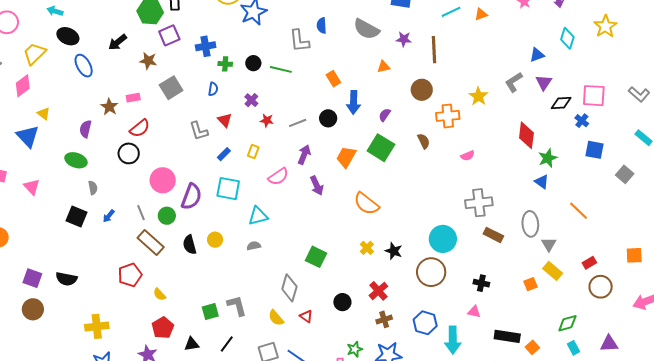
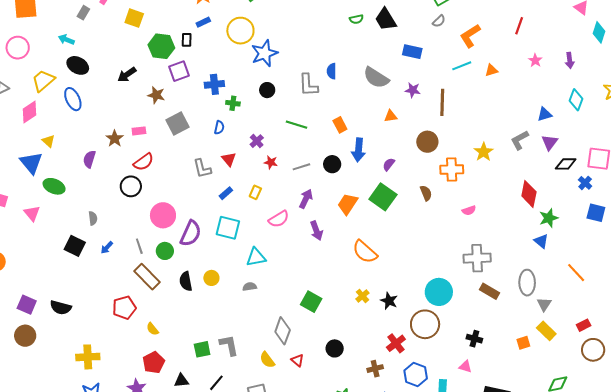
black circle: (253, 63) -> (267, 90), moved
blue ellipse: (84, 66) -> (73, 99), moved
green line: (281, 69) -> (296, 125), moved
green ellipse: (76, 160) -> (54, 186), moved
red cross: (378, 291) -> (396, 343), moved

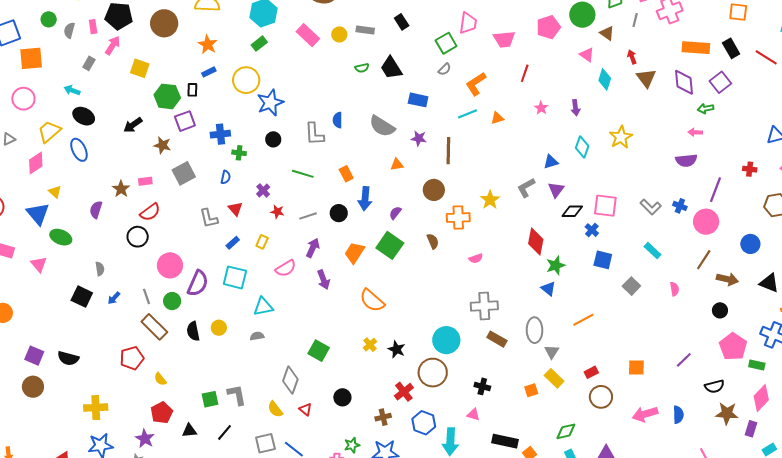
orange line: (576, 273) -> (583, 320), turned -75

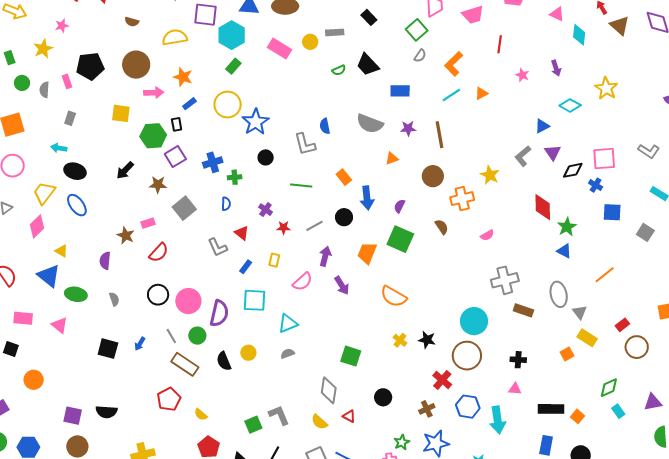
pink arrow: (113, 45) -> (154, 93), moved, turned 66
cyan diamond: (582, 147) -> (570, 105), turned -70
black circle: (138, 237) -> (158, 295), moved
gray semicircle: (100, 269) -> (114, 299), moved

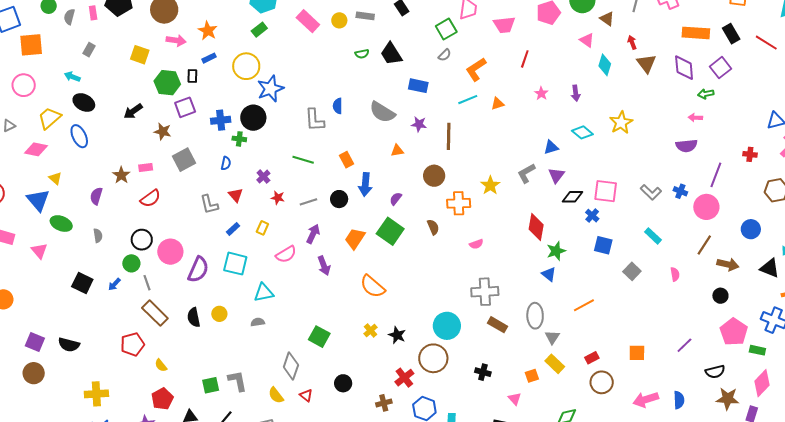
black circle: (266, 157) -> (253, 118), moved, size x1.6
pink diamond: (37, 226) -> (36, 149), turned 45
green circle: (197, 336) -> (131, 263), moved
pink triangle: (515, 389) -> (515, 399), moved, turned 32

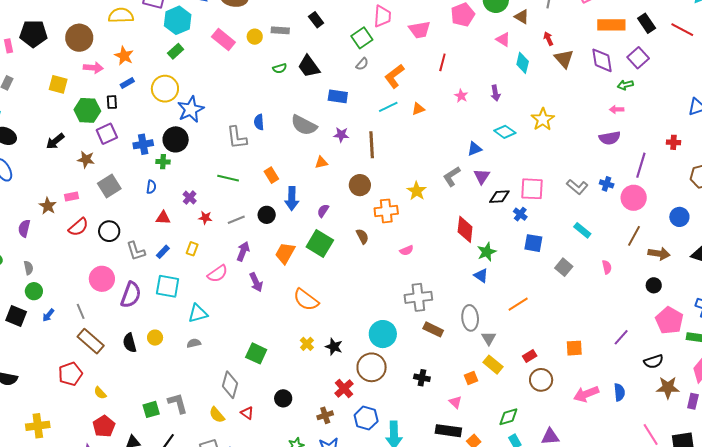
red triangle: (236, 195) -> (163, 218), turned -42
gray L-shape: (209, 204) -> (136, 251), moved
black circle: (142, 240) -> (109, 231), moved
green circle: (131, 263) -> (34, 291), moved

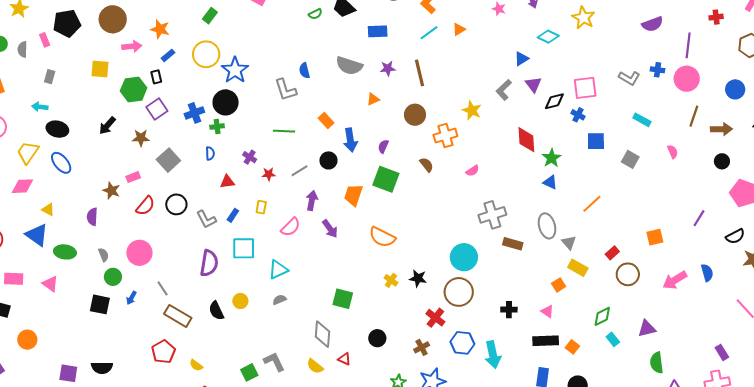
pink circle: (102, 279) -> (139, 253), moved
black cross: (422, 378) -> (509, 310), moved

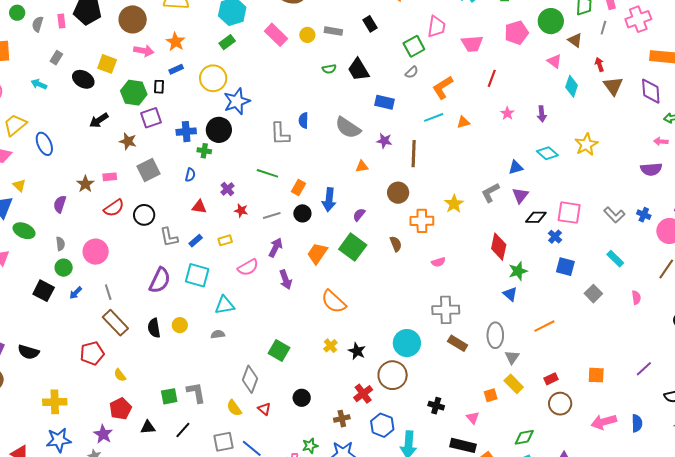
orange rectangle: (326, 121) -> (299, 188), moved, turned 56
black ellipse: (57, 129) -> (83, 79), moved
yellow rectangle: (261, 207) -> (225, 240), turned 48

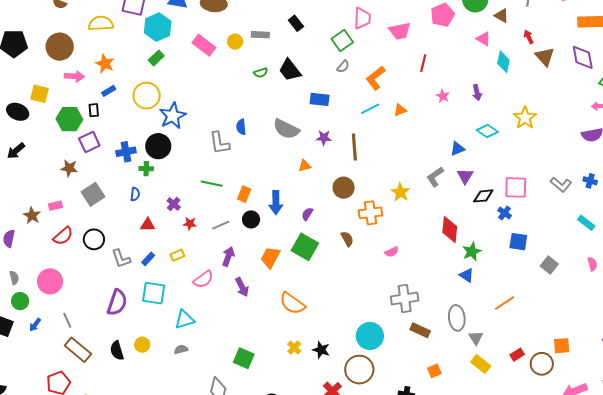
black arrow: (99, 120) -> (16, 151), moved
cyan rectangle: (615, 259) -> (586, 223), moved
orange square: (491, 395) -> (434, 371), moved
brown circle: (560, 404) -> (542, 364), moved

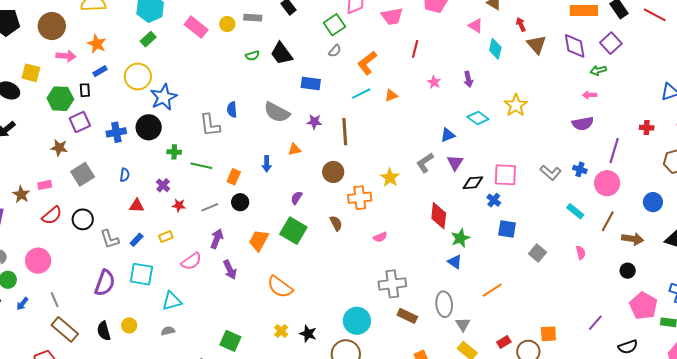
green cross: (146, 169) -> (174, 152), moved
blue arrow: (276, 203) -> (267, 164), moved, size x0.7

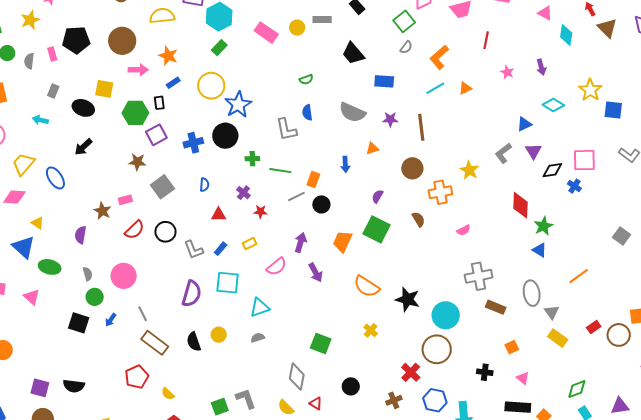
green semicircle: (252, 56) -> (306, 80), moved
gray line: (210, 207) -> (296, 197), moved
blue square: (507, 229) -> (613, 110), moved
black star: (308, 334) -> (408, 299), moved, size x1.4

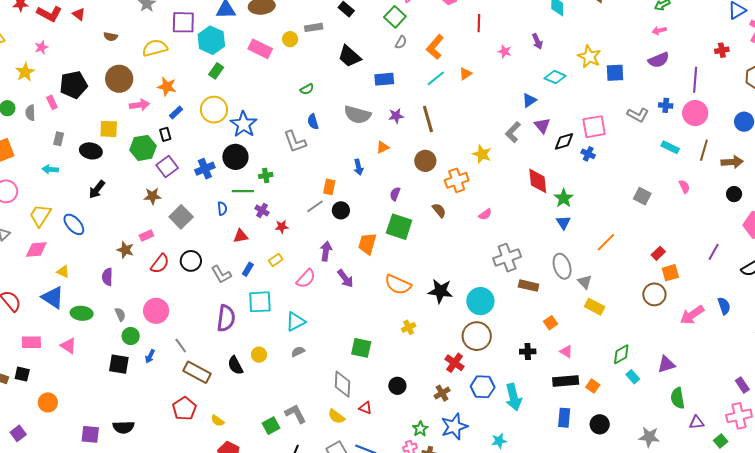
green line: (280, 171) -> (243, 191), moved
blue triangle: (540, 250) -> (563, 222), turned 35
red rectangle: (594, 327) -> (658, 253), moved
yellow cross: (371, 330) -> (409, 327), turned 32

